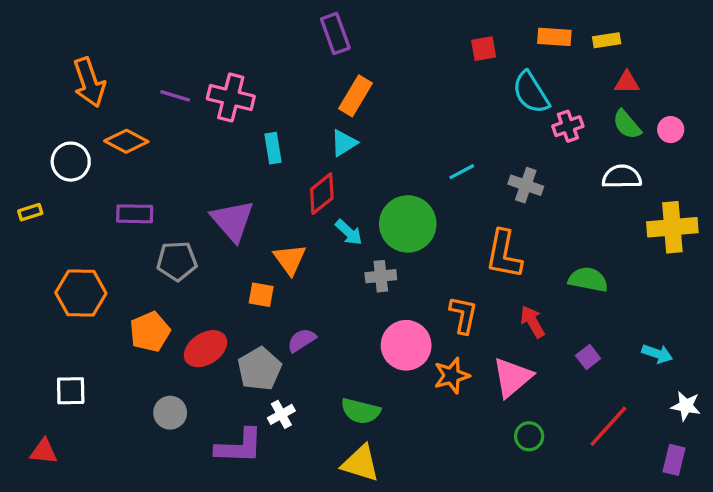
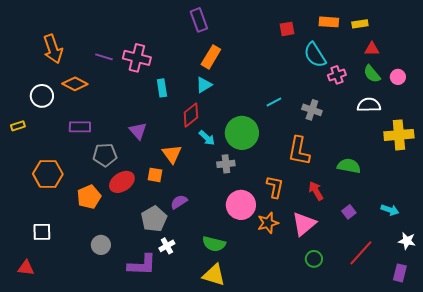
purple triangle: (232, 221) -> (138, 131), size x0.7
red ellipse: (206, 349) -> (122, 182), moved

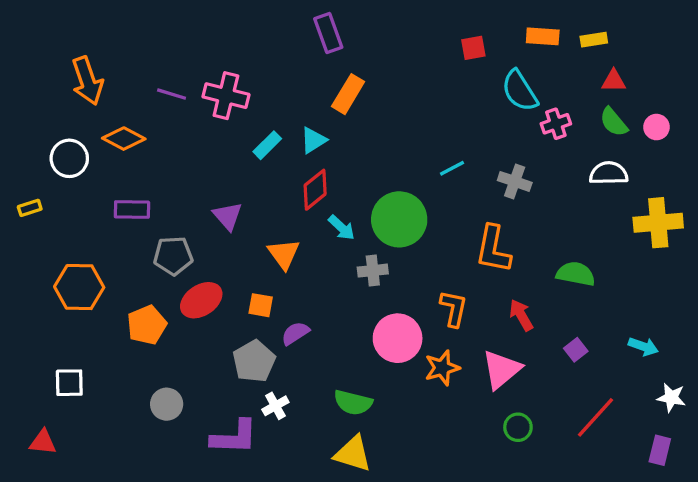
cyan triangle: (204, 85) -> (313, 140), moved
cyan rectangle: (162, 88) -> (267, 145), turned 54
orange square: (155, 175) -> (261, 305), moved

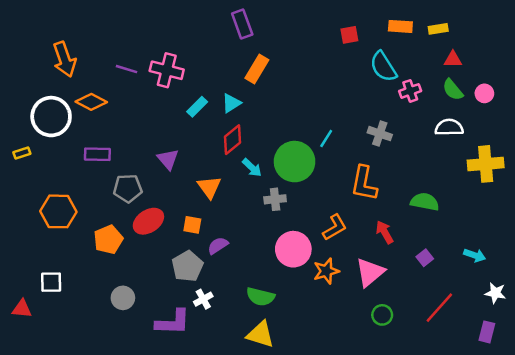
white circle: (69, 158) -> (51, 117), size x1.4
cyan line: (452, 168) -> (326, 138), moved, turned -30
orange L-shape: (454, 308) -> (335, 227), turned 48
red triangle: (43, 442) -> (22, 309), moved

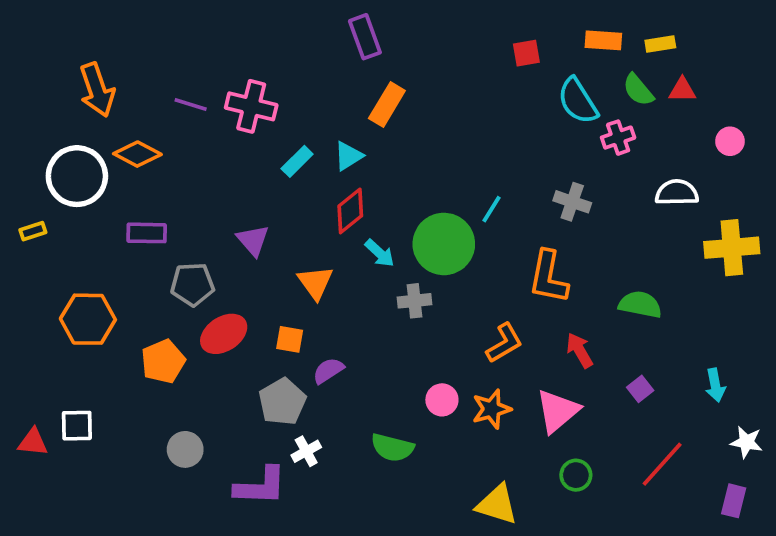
green semicircle: (453, 90) -> (638, 90), moved
pink circle: (293, 249) -> (442, 400), moved, size x0.6
cyan arrow: (475, 255) -> (715, 385), turned 60
red triangle: (22, 309) -> (33, 442), moved
yellow triangle: (260, 334) -> (497, 504), moved

